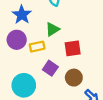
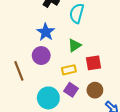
yellow rectangle: (37, 47) -> (69, 70), moved
purple square: (50, 68) -> (71, 90), moved

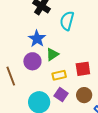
green triangle: (75, 45) -> (52, 54), moved

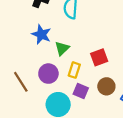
purple circle: (32, 61) -> (48, 74), moved
yellow rectangle: (59, 75) -> (74, 70), turned -48

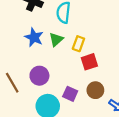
green triangle: (62, 48) -> (56, 39), moved
yellow rectangle: (74, 70) -> (78, 44), moved

